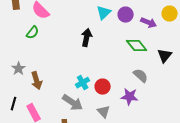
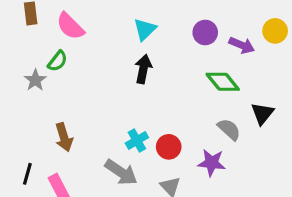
cyan triangle: (104, 13) -> (145, 29), moved
black triangle: (165, 56) -> (262, 113), moved
gray star: (19, 69) -> (35, 80), moved

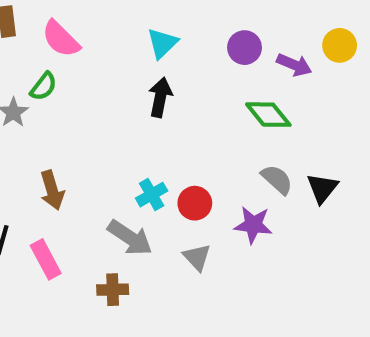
black triangle: (262, 113) -> (322, 188), moved

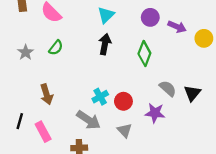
yellow circle: (340, 45) -> (204, 38), moved
green semicircle: (43, 86) -> (56, 48), moved
green diamond: (268, 115) -> (144, 53), moved, turned 60

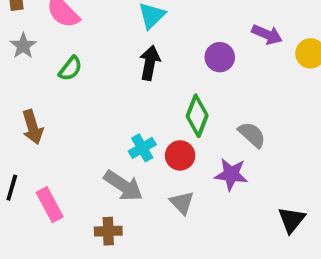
purple circle: (150, 17) -> (220, 57), moved
gray star: (26, 52) -> (23, 46), moved
green diamond: (144, 53) -> (197, 116), moved
black triangle: (192, 93) -> (292, 220), moved
brown arrow: (47, 94) -> (33, 127), moved

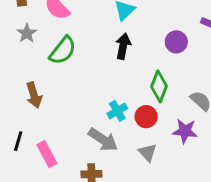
green semicircle: (70, 68) -> (63, 51), size x1.5

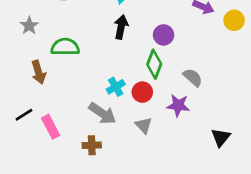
gray star: (27, 33) -> (29, 26), moved
purple circle: (176, 42) -> (164, 35), moved
green semicircle: (63, 51) -> (65, 47), moved, turned -128
black line: (18, 141) -> (24, 115), turned 42

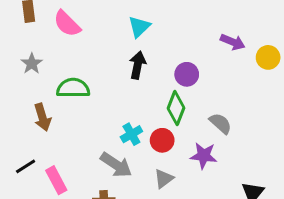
gray triangle: (144, 125) -> (164, 179), turned 36

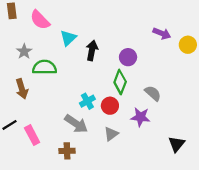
cyan triangle: (139, 27) -> (68, 38), moved
gray star: (32, 64) -> (24, 52), moved

